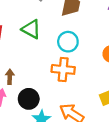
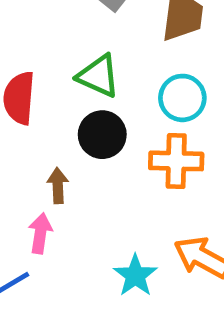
black circle: (29, 99) -> (102, 135), moved

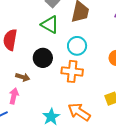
green triangle: (98, 76) -> (50, 25), moved
brown arrow: (58, 186) -> (23, 77), turned 104

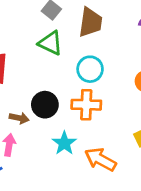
black circle: (43, 58) -> (45, 105), moved
cyan star: (51, 117) -> (64, 143), moved

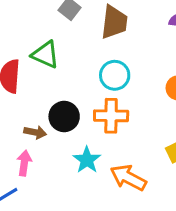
green triangle: (50, 43) -> (45, 55), moved

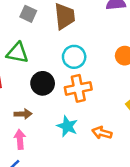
black circle: (64, 117) -> (43, 83), moved
orange arrow: (128, 178) -> (102, 133), size x0.7

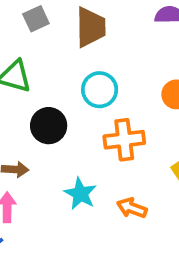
gray square: (28, 14) -> (36, 19), turned 35
orange cross: (78, 88) -> (124, 140), moved

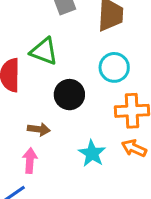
orange arrow: (132, 208) -> (134, 148), moved

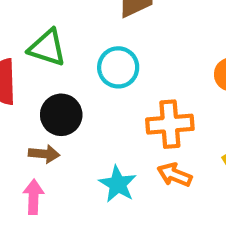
cyan circle: (114, 67) -> (118, 67), moved
black circle: (69, 95) -> (61, 115), moved

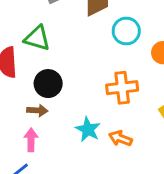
cyan circle: (118, 67) -> (126, 31), moved
orange arrow: (175, 175) -> (120, 138), moved

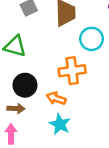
orange cross: (122, 88) -> (72, 71), moved
orange arrow: (120, 138) -> (56, 98), moved

